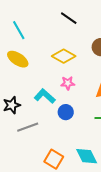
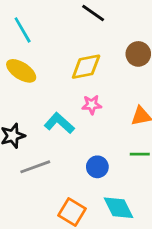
yellow diamond: (64, 56) -> (86, 67), turned -40
blue circle: (66, 112) -> (97, 167), moved

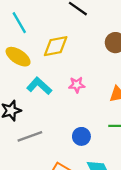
yellow diamond: (86, 67) -> (56, 46), moved
cyan L-shape: (59, 123) -> (39, 86), moved

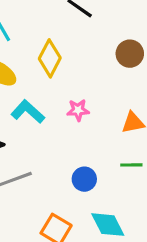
yellow diamond: (56, 46) -> (50, 58), turned -52

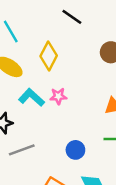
pink star: (78, 110) -> (58, 96), moved

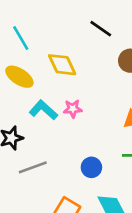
black line: (72, 17) -> (101, 29), moved
yellow diamond: (49, 56) -> (62, 65), turned -52

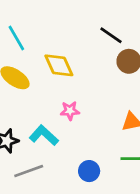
black line: (101, 29) -> (111, 35), moved
cyan L-shape: (43, 110) -> (44, 135), moved

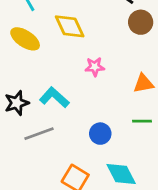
pink star: (70, 111) -> (95, 67), moved

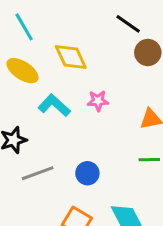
cyan L-shape: (54, 97) -> (54, 105), moved
blue circle: (100, 134) -> (87, 173), moved

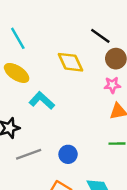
yellow diamond: (71, 57) -> (70, 62), moved
pink star: (98, 101) -> (112, 85), moved

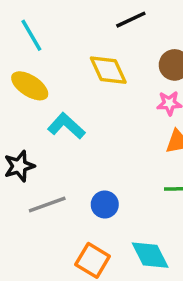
black line: (100, 36) -> (131, 20), moved, turned -60

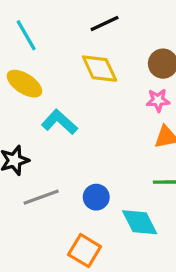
black line: (131, 20) -> (105, 24), moved
cyan diamond: (150, 255) -> (140, 222), moved

